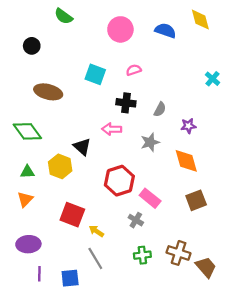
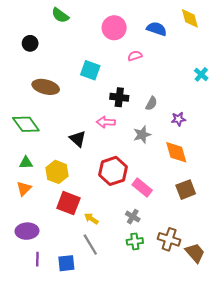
pink semicircle: (134, 70) -> (135, 56), moved
yellow hexagon: (60, 166) -> (57, 172), moved
gray cross: (136, 220) -> (133, 217), moved

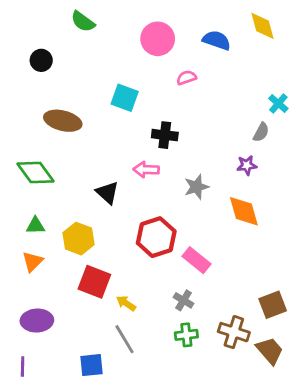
gray semicircle: (151, 103) -> (261, 132), moved
brown square: (186, 190) -> (273, 305), moved
purple line: (37, 259) -> (23, 366), moved

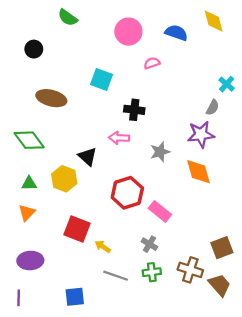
purple star: (247, 165) -> (201, 134), size x1.6
yellow hexagon: (79, 239) -> (64, 179), moved
gray line: (125, 339) -> (116, 276), moved, turned -40

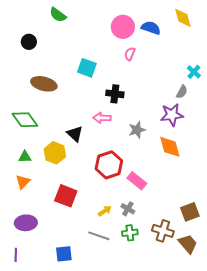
pink circle: (128, 32) -> (123, 27), moved
pink semicircle: (152, 63) -> (130, 54), turned -48
yellow arrow: (103, 246) -> (105, 211), moved, turned 112

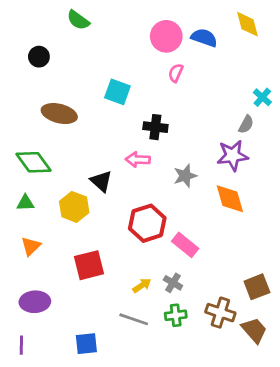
green triangle: (25, 157) -> (25, 203), moved
red square: (66, 196) -> (89, 265), turned -35

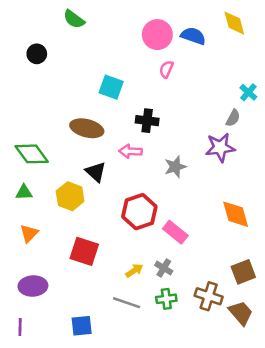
brown ellipse: (59, 114) -> (87, 128), moved
orange diamond: (230, 199) -> (236, 214), moved
red square: (89, 265) -> (84, 251), turned 32

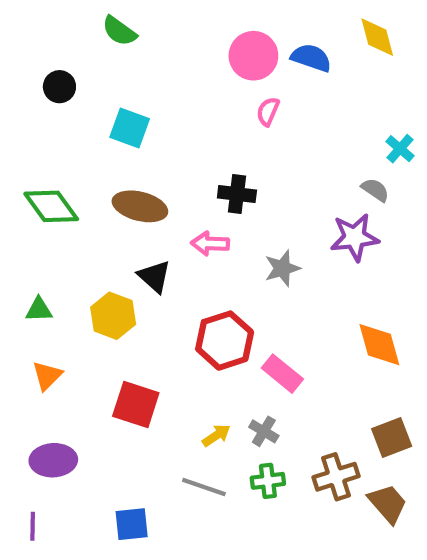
cyan square: (111, 87) -> (130, 128), moved
gray semicircle: (233, 118) -> (375, 190), turned -84
green diamond: (32, 154) -> (51, 206), moved
brown cross: (209, 296) -> (336, 477), turned -36

